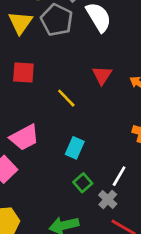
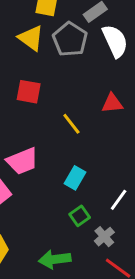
yellow triangle: (20, 23) -> (31, 38), turned -35
red triangle: (102, 75) -> (112, 103), turned 45
white line: (119, 176) -> (119, 200), moved

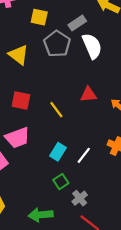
yellow triangle: (31, 38) -> (19, 55), moved
red square: (29, 92) -> (21, 101), moved
white line: (119, 200) -> (84, 155), moved

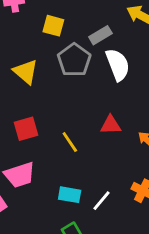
red square: (21, 101) -> (26, 129), turned -30
cyan rectangle: (58, 152) -> (70, 195), turned 66

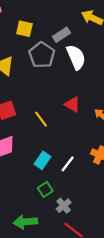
red triangle: (111, 125) -> (72, 104), turned 35
cyan rectangle: (70, 195) -> (43, 160), turned -63

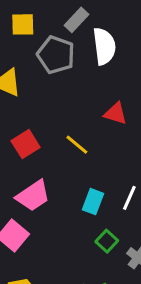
white semicircle: (76, 57) -> (104, 46), turned 30

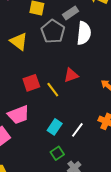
red triangle: (116, 113) -> (71, 75), moved, turned -49
red square: (26, 144) -> (31, 83), moved

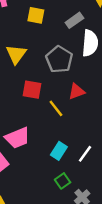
gray pentagon: (53, 31) -> (59, 59), moved
yellow triangle: (19, 42) -> (16, 54), turned 30
red square: (31, 83) -> (32, 90), moved, turned 30

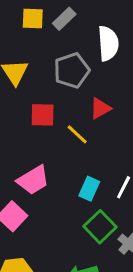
gray rectangle: (74, 20) -> (64, 19), moved
gray pentagon: (59, 59) -> (72, 70), turned 30
green square: (63, 181) -> (100, 227), size x1.5

